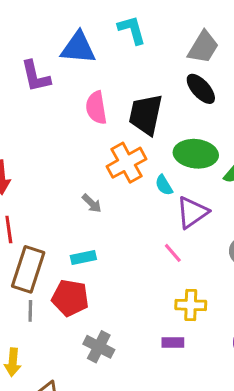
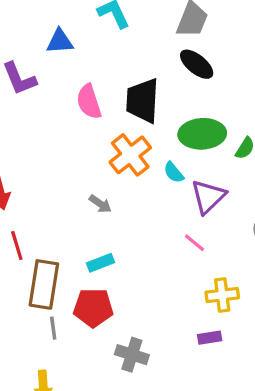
blue triangle: (78, 48) -> (60, 41), size x0.7

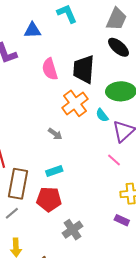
gray line: (53, 328) -> (12, 213), moved, turned 56
purple rectangle: (210, 338) -> (122, 220), turned 32
gray cross: (132, 355) -> (72, 230), turned 36

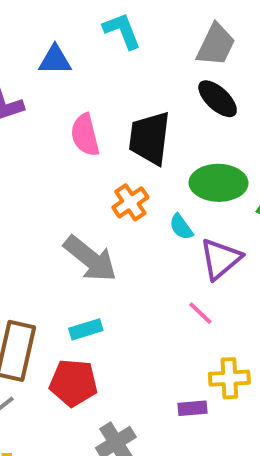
orange cross: (75, 103) -> (130, 202), size x0.7
gray arrow: (55, 134) -> (90, 259), size x2.0
purple rectangle: (122, 220) -> (192, 408), moved, turned -32

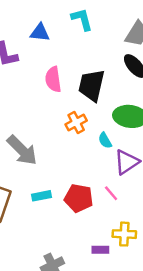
gray arrow: (90, 259) -> (22, 150), moved
red pentagon: (73, 383) -> (79, 198), moved

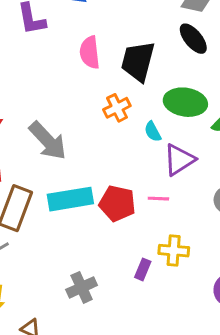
pink line: (111, 193) -> (158, 199), turned -49
cyan rectangle: (41, 196) -> (70, 199), size x1.8
purple rectangle: (100, 250) -> (143, 269), turned -70

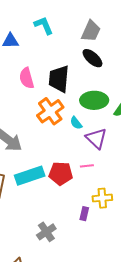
orange cross: (117, 108) -> (50, 111), size x1.5
purple triangle: (179, 160) -> (96, 138), turned -35

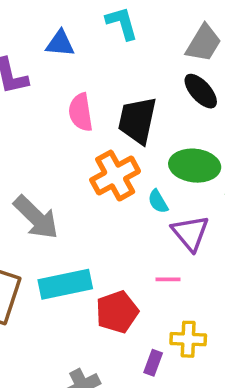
red pentagon: (61, 173) -> (117, 312), moved, turned -30

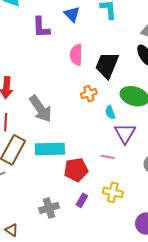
blue triangle: (60, 43) -> (72, 14), turned 30
orange cross: (115, 176) -> (89, 94), size x0.6
purple rectangle: (153, 363) -> (82, 200), moved

